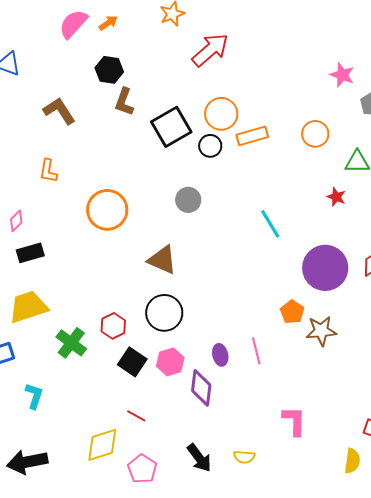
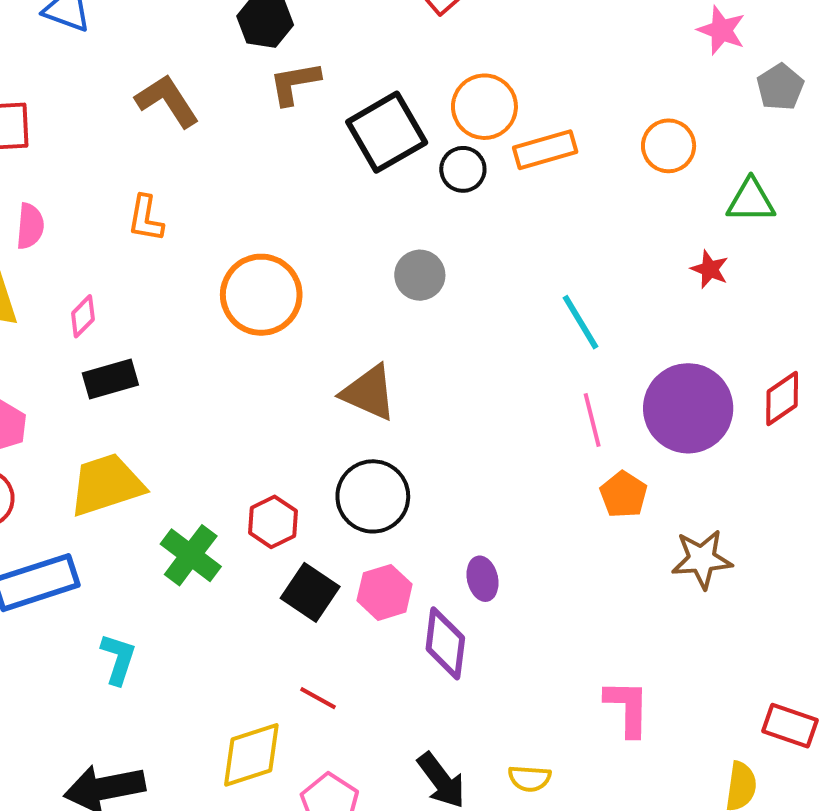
brown L-shape: (124, 102) -> (294, 83), turned 60
brown star: (321, 331) -> (702, 559), moved
pink line: (256, 351) -> (592, 420), moved

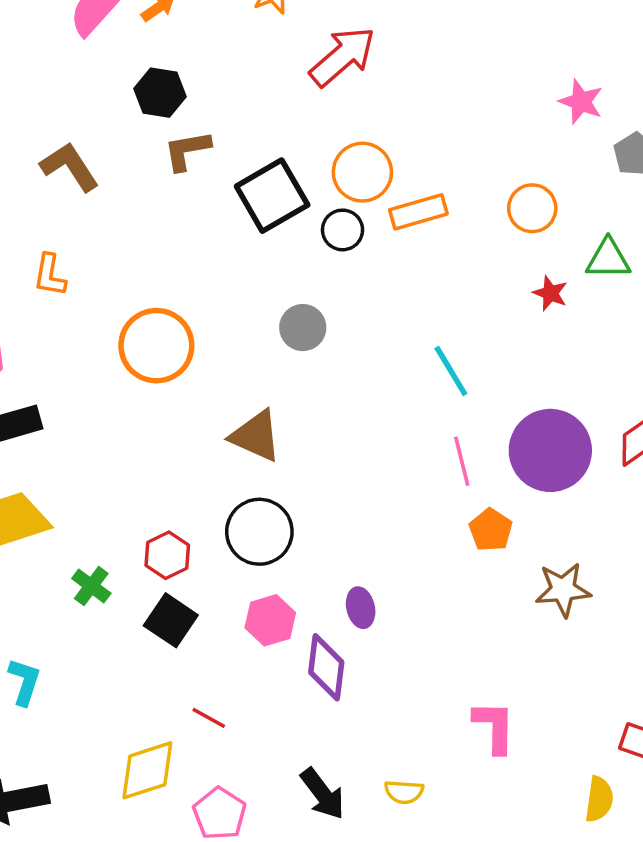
red star: (710, 269) -> (550, 293), moved
green cross: (191, 555) -> (91, 586), size x0.7
black square: (310, 592) -> (171, 620), moved

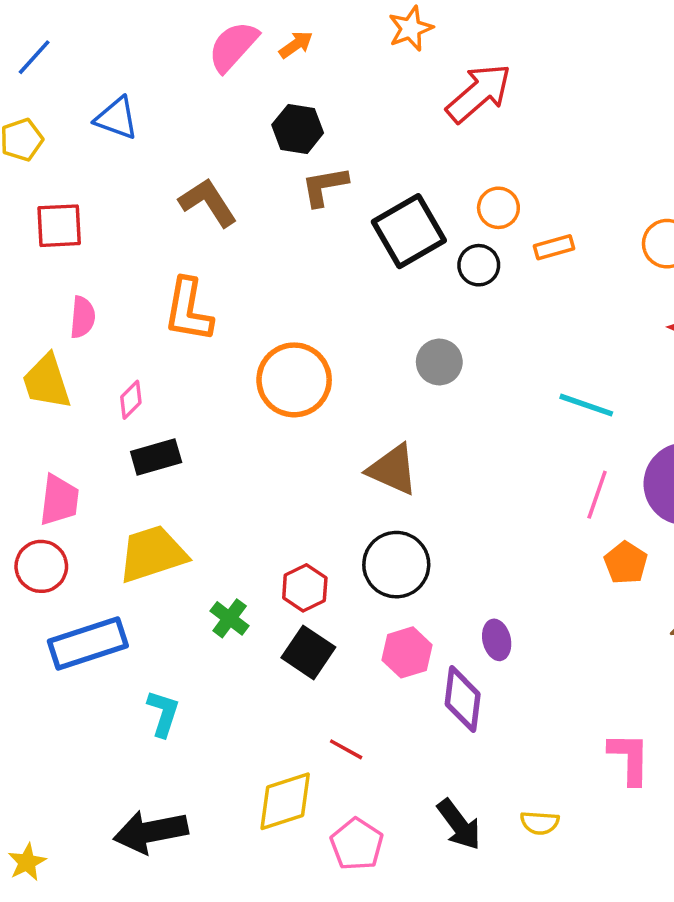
orange circle: (362, 172) -> (498, 208), size x0.7
orange rectangle: (418, 212) -> (554, 247), size x0.7
orange L-shape: (50, 275) -> (188, 310), size x1.5
cyan line: (451, 371) -> (586, 405), turned -40
pink line: (462, 461) -> (597, 495), turned 33

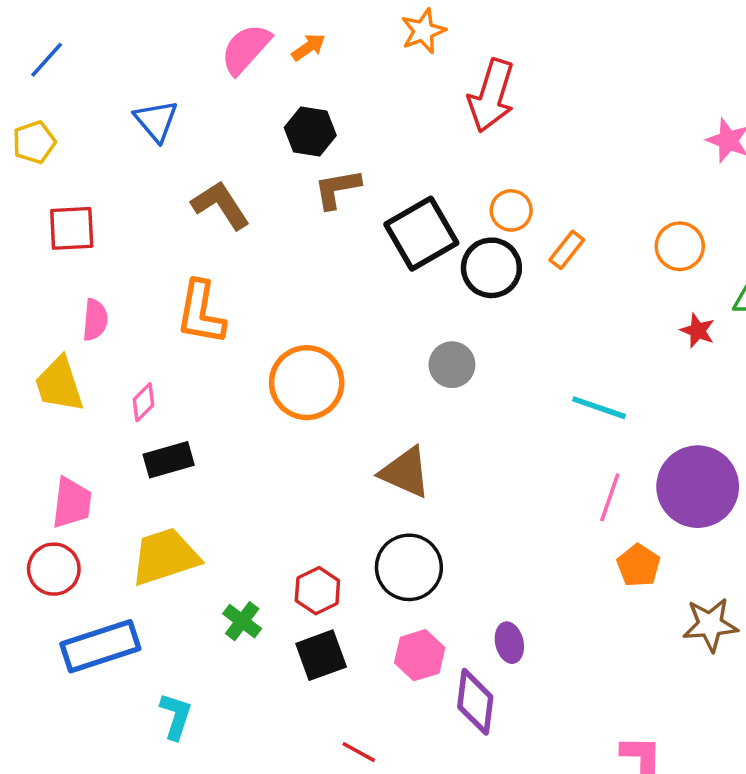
red arrow: (479, 93) -> (491, 96), turned 148
blue triangle: (117, 118) -> (156, 121), moved, turned 30
orange rectangle: (554, 247) -> (567, 250), turned -36
black circle: (479, 265) -> (491, 268), size x1.4
black square: (308, 652) -> (321, 655), turned 36

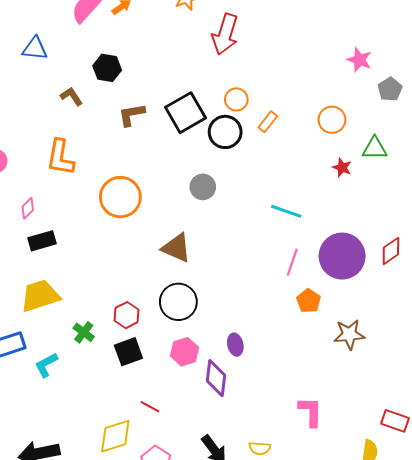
blue triangle: (156, 121) -> (35, 49), turned -44
black hexagon: (310, 131) -> (107, 68), moved
brown L-shape: (337, 189) -> (132, 115), moved
brown L-shape: (221, 205) -> (72, 96), size x0.7
cyan L-shape: (176, 716) -> (46, 365), moved, turned -136

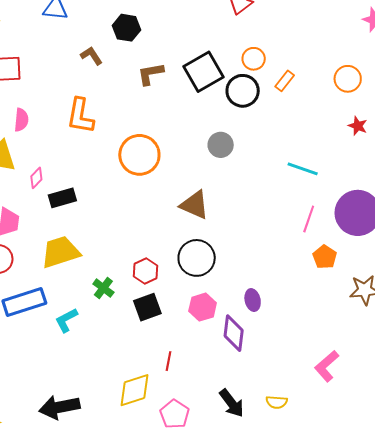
pink diamond: (28, 208) -> (36, 178), moved
red line: (150, 407) -> (168, 361), turned 72
pink L-shape: (311, 412) -> (327, 366), turned -132

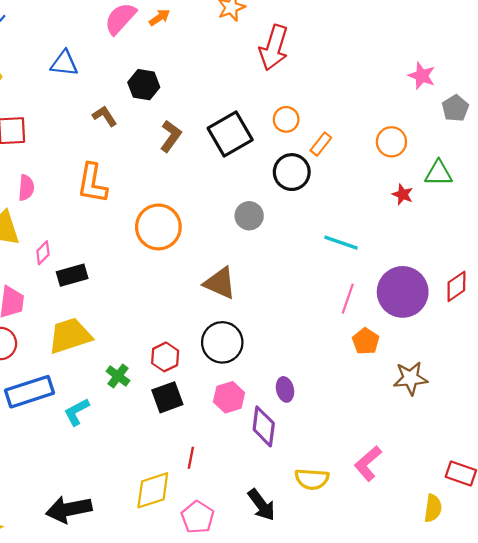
brown L-shape: (150, 74) -> (171, 136), turned 136
black circle: (243, 91) -> (292, 172), moved
yellow semicircle: (277, 402) -> (312, 479), moved, size x1.4

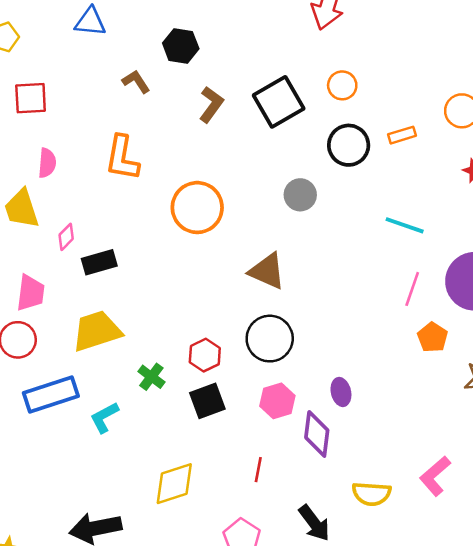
orange rectangle: (321, 144) -> (402, 135), moved, turned 35
red line: (191, 458) -> (258, 470), moved
yellow diamond: (153, 490) -> (174, 484), moved

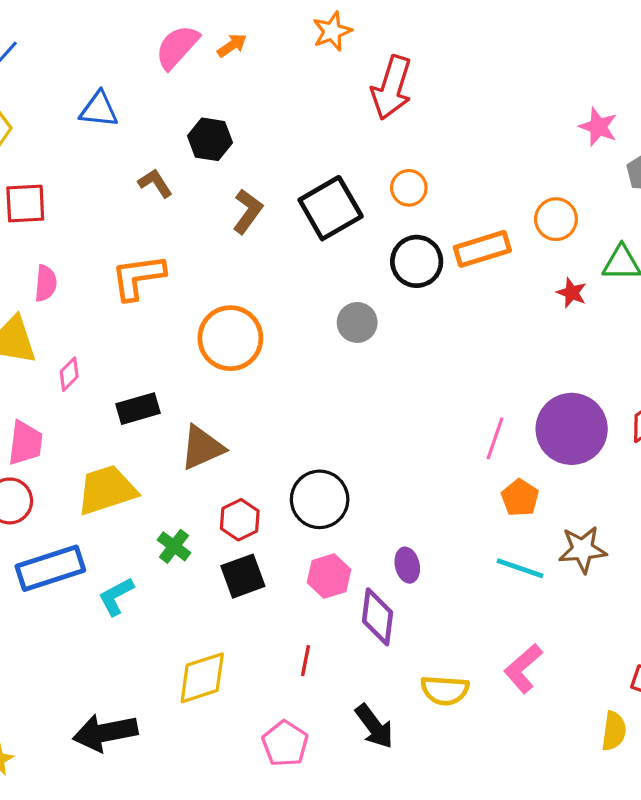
orange rectangle: (402, 135) -> (482, 249), size x1.6
orange L-shape: (122, 158) -> (138, 277), turned 72
cyan line: (405, 225) -> (520, 568), moved
black rectangle: (99, 262) -> (138, 409), moved
brown triangle: (267, 271) -> (202, 448), moved, turned -48

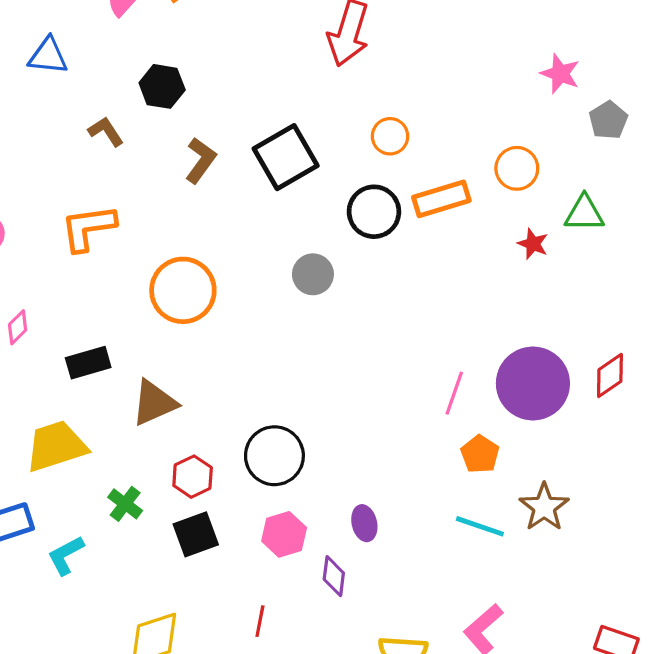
orange circle: (409, 188) -> (390, 136), moved
brown star: (583, 549) -> (544, 507), turned -30
purple diamond: (378, 617) -> (334, 576), size x0.7

